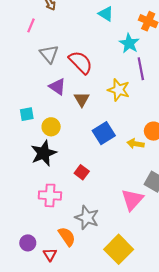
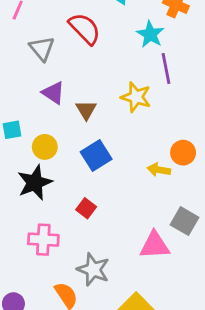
red semicircle: (81, 62) -> (85, 29), moved
blue square: (104, 133) -> (96, 155), moved
pink triangle: (132, 200) -> (155, 245), turned 45

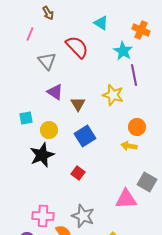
orange circle: (183, 153) -> (137, 127), moved
pink cross: (43, 240) -> (43, 216), moved

